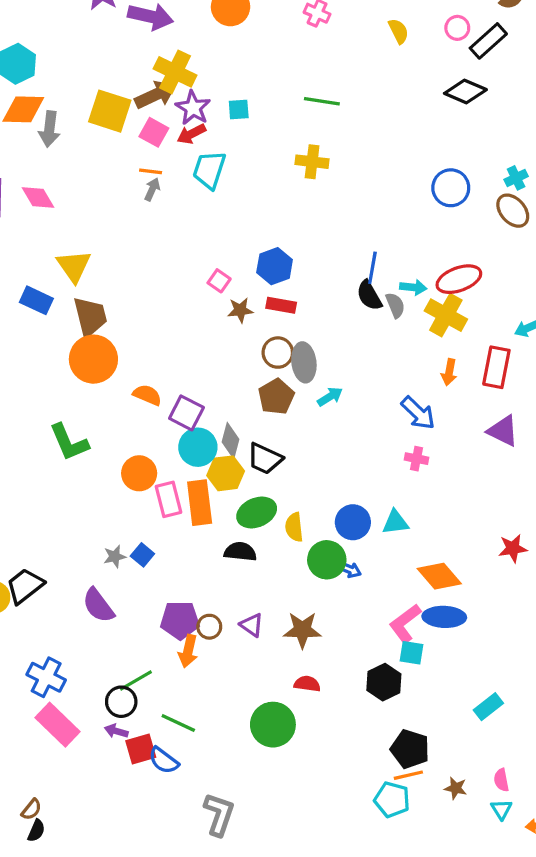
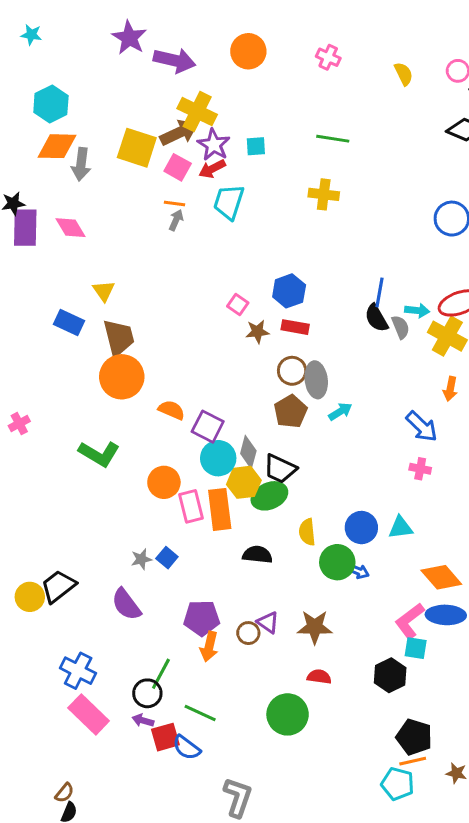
yellow triangle: (74, 266) -> (104, 291), size x0.7
green L-shape: (69, 442) -> (99, 454), turned -36
green ellipse: (257, 512) -> (269, 496), moved
brown circle: (209, 627) -> (248, 633), moved
green line: (136, 681) -> (161, 674), turned -32

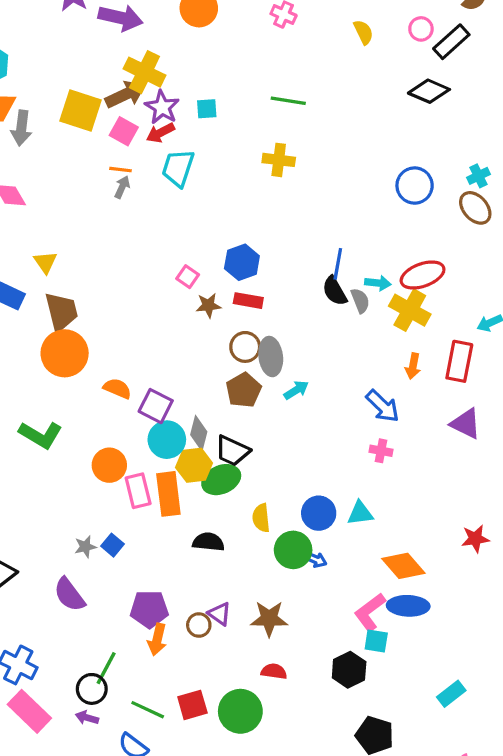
red square: (165, 737) -> (192, 705), moved

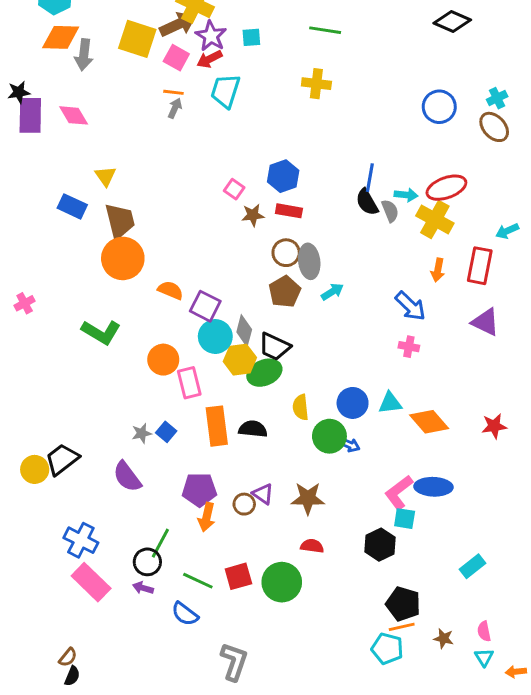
orange rectangle: (168, 494) -> (217, 426), moved
orange diamond: (403, 566) -> (429, 422), moved

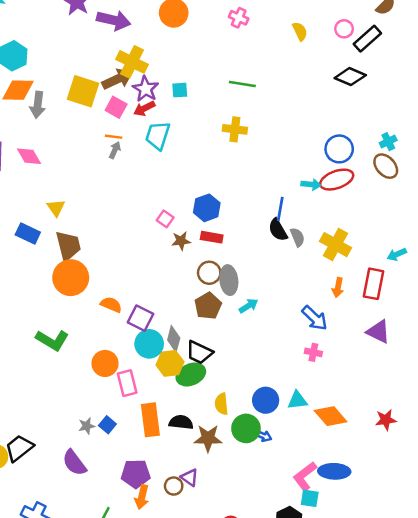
red ellipse: (446, 188) -> (337, 180), moved
cyan arrow: (406, 195) -> (311, 184), moved
brown star: (308, 498) -> (208, 438), moved

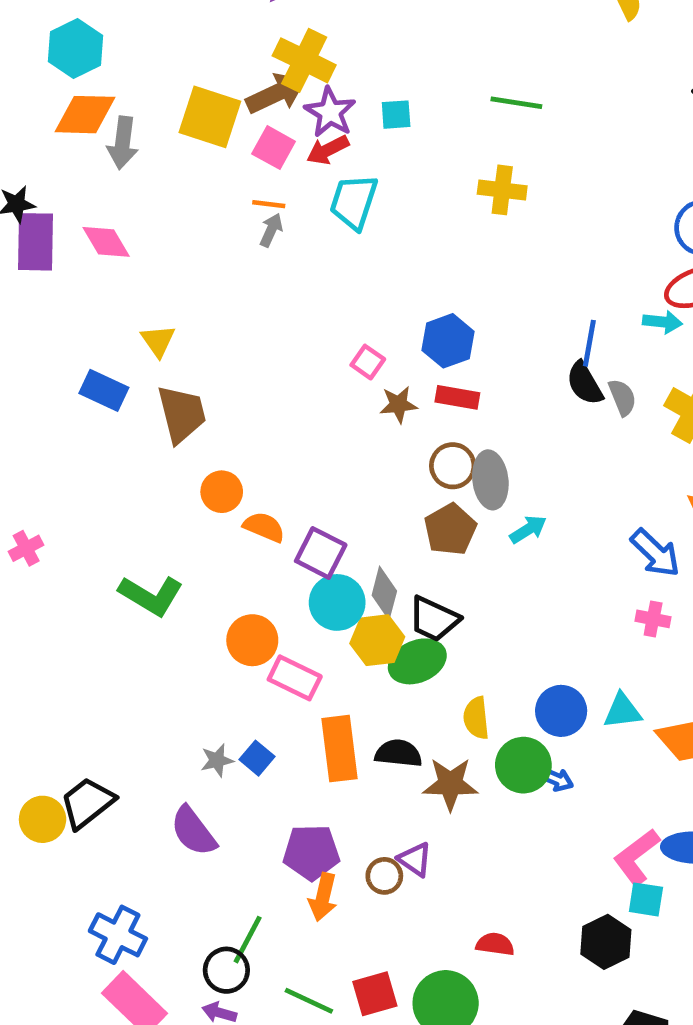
cyan arrow: (311, 184) -> (662, 322), moved
orange circle: (71, 278) -> (222, 492), moved, size x0.6
pink rectangle: (127, 383) -> (295, 678), turned -50

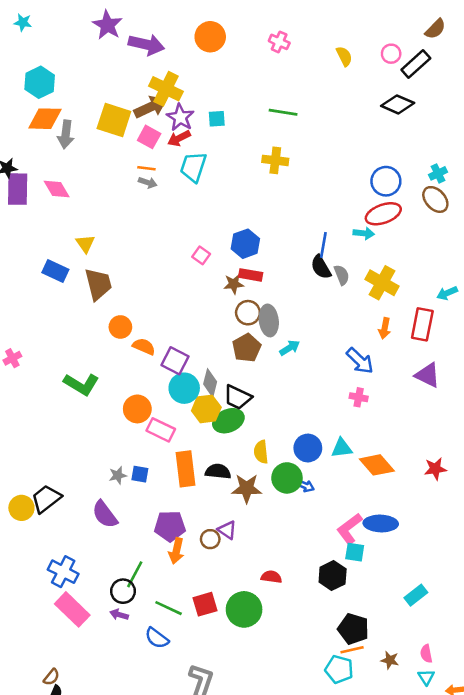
gray arrow: (271, 230) -> (148, 183), turned 84
brown star: (398, 404) -> (234, 284), moved
blue square: (257, 758) -> (140, 474), turned -30

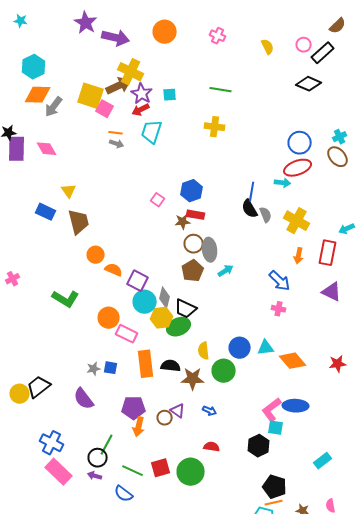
gray arrow: (66, 134) -> (54, 107), turned 30
pink square: (149, 137) -> (105, 109), moved
blue arrow: (305, 486) -> (210, 411), moved

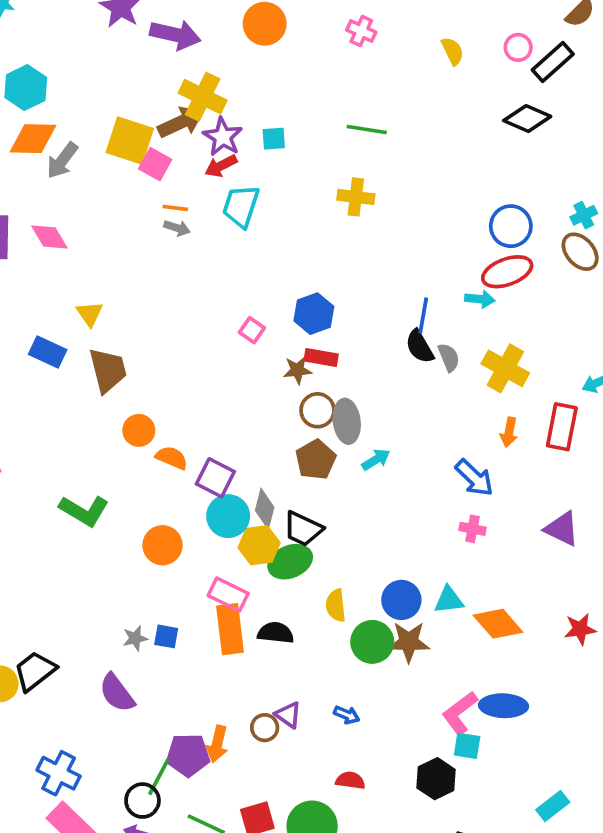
purple triangle: (332, 292) -> (562, 529), moved
pink rectangle: (127, 334) -> (228, 594), moved
brown star: (193, 379) -> (409, 642), moved
purple pentagon: (134, 408) -> (188, 755), moved

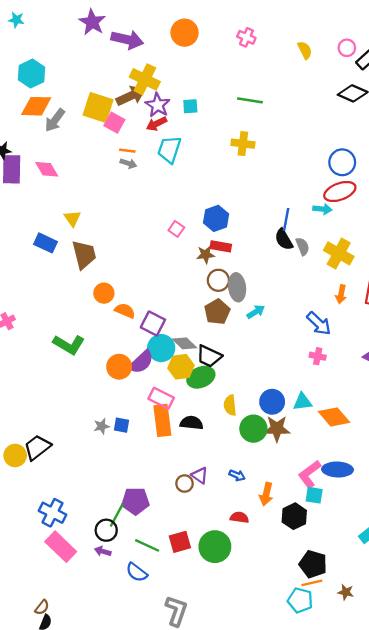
gray diamond: (265, 509) -> (184, 343), turned -60
purple semicircle: (117, 693) -> (141, 362), moved, turned -96
orange arrow: (217, 744) -> (266, 494), moved

